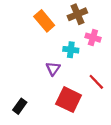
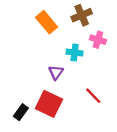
red line: (96, 82) -> (93, 96), moved
red square: (69, 100) -> (49, 104), moved

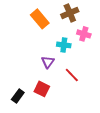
red line: (93, 96) -> (72, 75), moved
red square: (49, 104) -> (42, 89), size x0.7

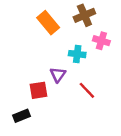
red square: (42, 89) -> (38, 90), moved, turned -35
black rectangle: (18, 96) -> (22, 116), turned 32

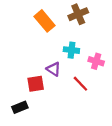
pink cross: (101, 41) -> (96, 61), moved
purple triangle: (58, 75) -> (54, 69), turned -32

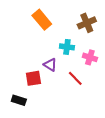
brown cross: (78, 14) -> (87, 23), moved
black rectangle: (20, 107) -> (19, 100), turned 40

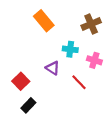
red square: (33, 78) -> (21, 81), moved, turned -35
black rectangle: (19, 100) -> (28, 105), moved, turned -64

